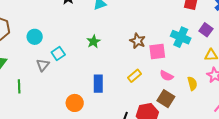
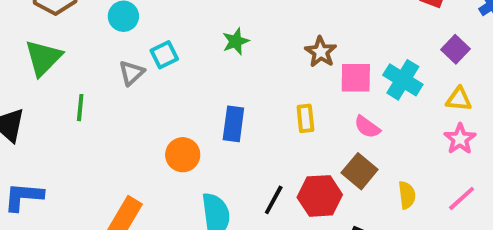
cyan cross: (181, 37) -> (403, 80), moved
yellow rectangle: (135, 76) -> (305, 118), turned -64
yellow semicircle: (192, 83) -> (407, 195), moved

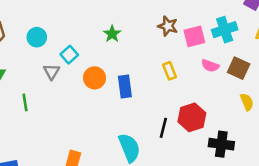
cyan cross: (403, 80) -> (225, 30), turned -35
orange circle: (183, 155) -> (95, 78), moved
brown square: (360, 171) -> (239, 68), moved

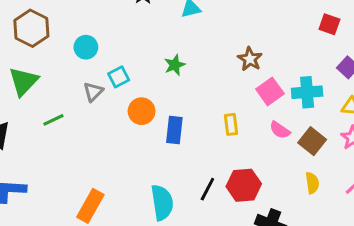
brown star: (168, 26) -> (250, 59), moved
pink square: (194, 36) -> (270, 91), turned -35
green line: (25, 102) -> (53, 120), turned 60

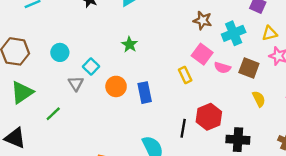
brown star: (250, 59) -> (203, 20), moved
green triangle: (24, 81) -> (22, 92), turned 30
pink square: (270, 91) -> (202, 54), moved

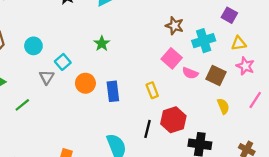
yellow rectangle: (185, 75) -> (152, 90), moved

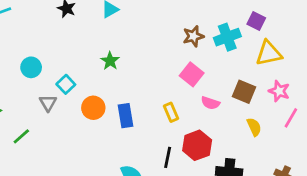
brown star: (175, 26) -> (193, 36), turned -30
cyan cross: (204, 41) -> (227, 37), moved
yellow triangle: (239, 43) -> (269, 53), size x1.5
pink star: (245, 66) -> (279, 91), moved
pink semicircle: (190, 73) -> (210, 103), moved

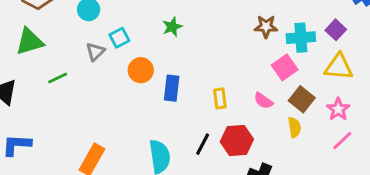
pink square: (192, 74) -> (285, 67), moved
yellow semicircle: (254, 127) -> (294, 127), moved

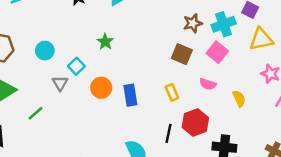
green star: (172, 27) -> (105, 42), moved
brown square: (302, 99) -> (182, 54), moved

